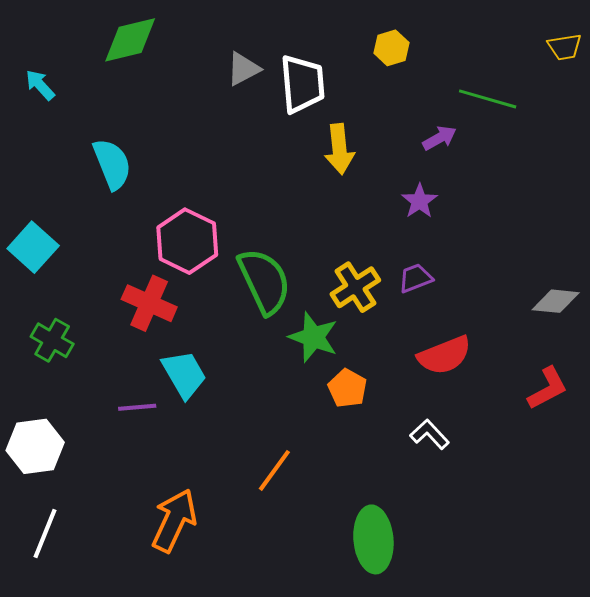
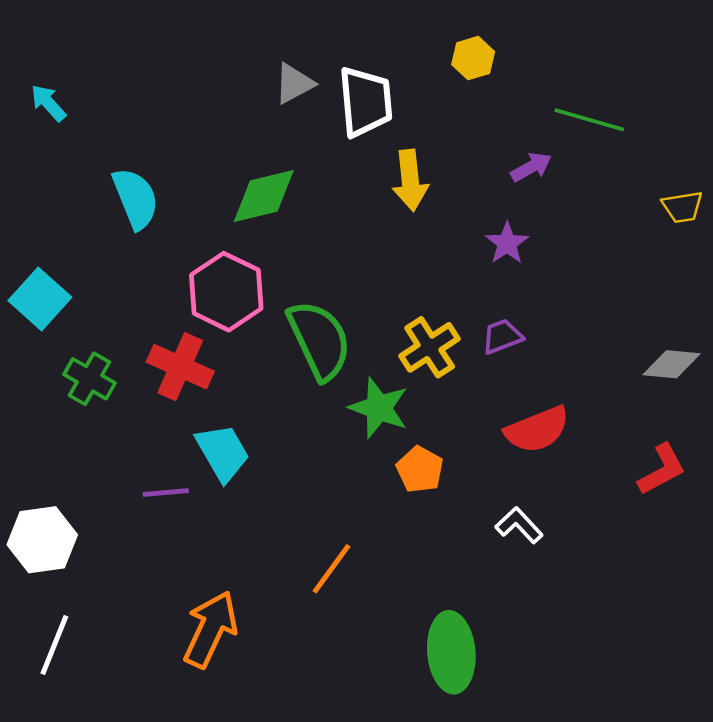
green diamond: (130, 40) -> (264, 196), moved
yellow trapezoid: (565, 47) -> (682, 207), moved
green cross: (52, 340) -> (89, 379), moved

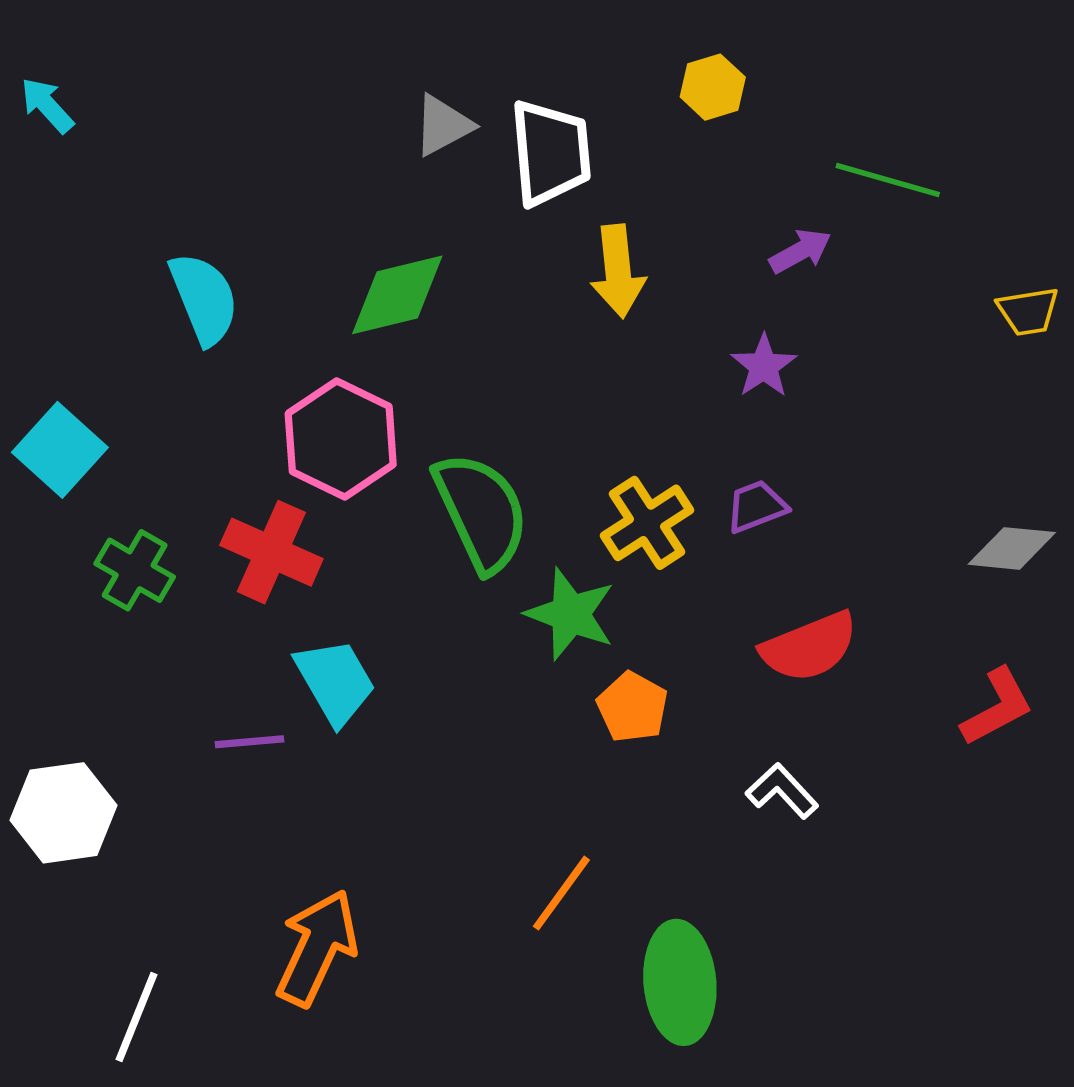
cyan arrow: (48, 103) -> (47, 105), moved
orange line: (332, 569) -> (561, 893), moved
white line: (54, 645) -> (136, 1017), moved

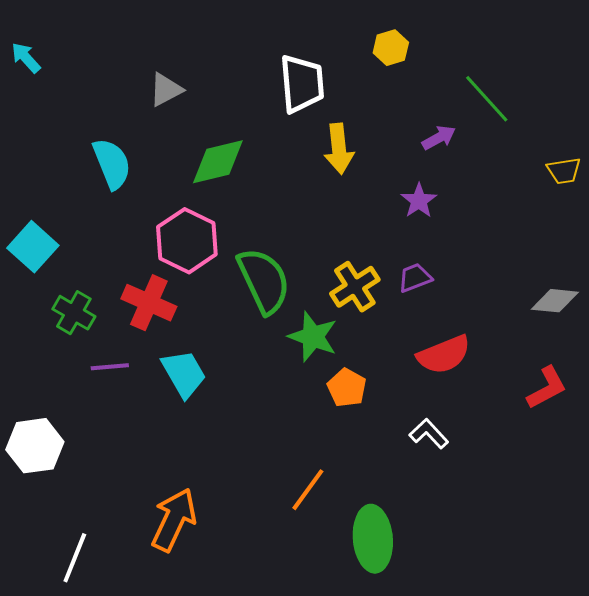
gray triangle: (443, 125) -> (166, 90), moved
green line: (888, 180) -> (487, 99), turned 32
purple line: (250, 742) -> (110, 367), moved

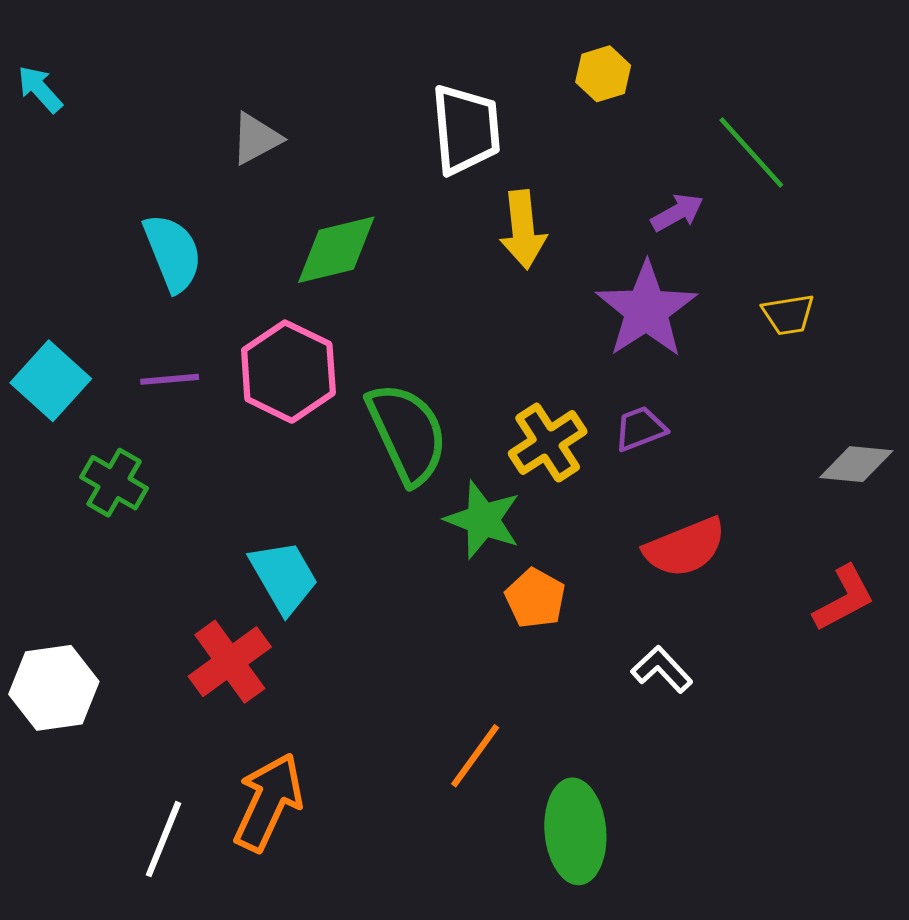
yellow trapezoid: (564, 171) -> (788, 314), moved
purple star: (419, 201) -> (646, 310), size x1.8
red cross: (149, 303) -> (230, 662), moved, turned 30
purple line: (110, 367) -> (170, 379), moved
white line: (75, 558) -> (163, 839), moved

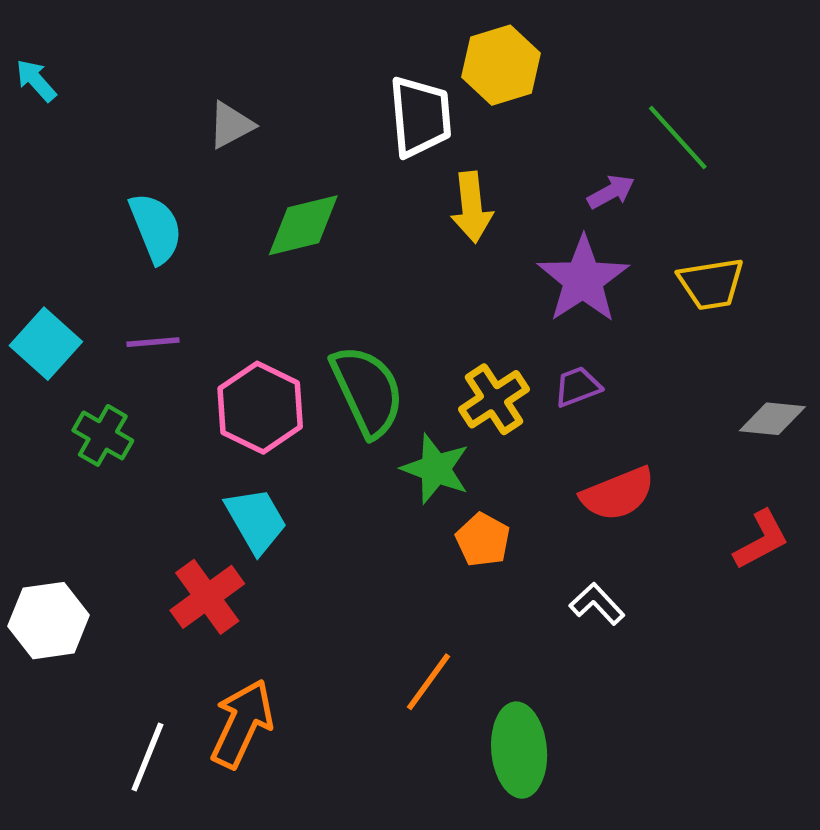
yellow hexagon: (603, 74) -> (501, 65), moved, size x1.6
yellow trapezoid: (788, 314) -> (711, 284), size x1.4
pink hexagon: (288, 372) -> (260, 408), moved

